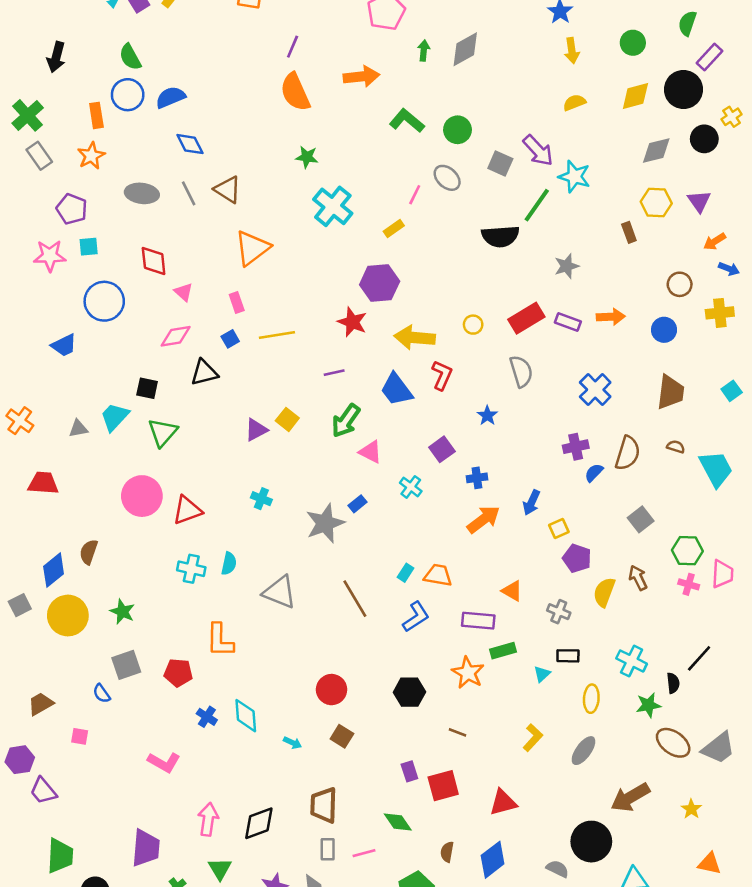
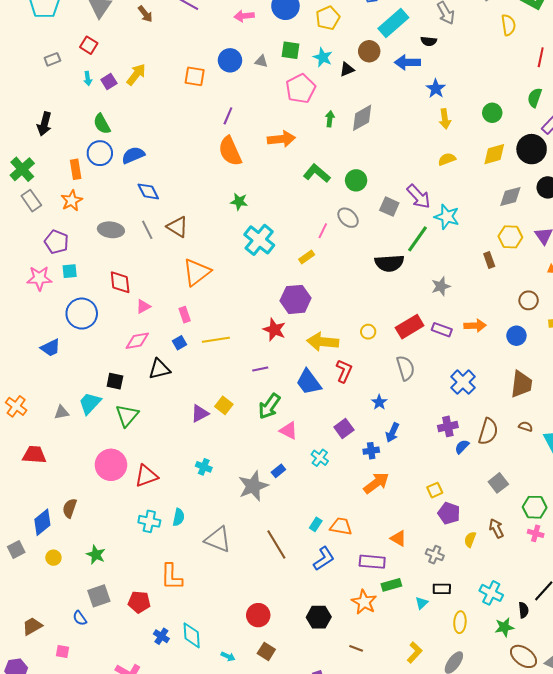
pink triangle: (183, 292) -> (143, 306), turned 49
blue arrow: (532, 503) -> (392, 433), moved
yellow semicircle: (604, 592) -> (470, 539), size x0.7
yellow circle: (68, 616) -> (53, 558), size x0.5

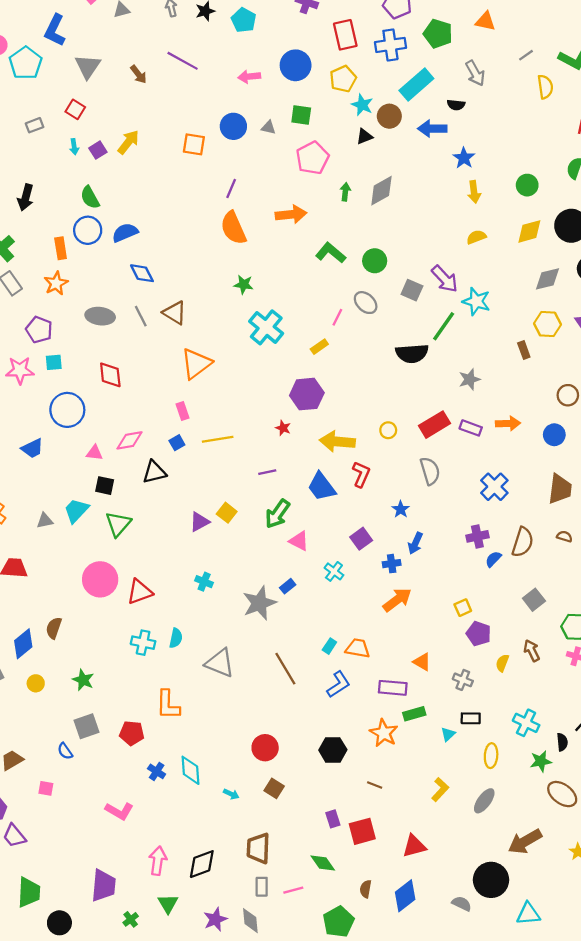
cyan star: (323, 57) -> (362, 105), moved
pink triangle: (143, 306) -> (94, 453), moved, turned 35
red star: (274, 330) -> (283, 428), size x0.6

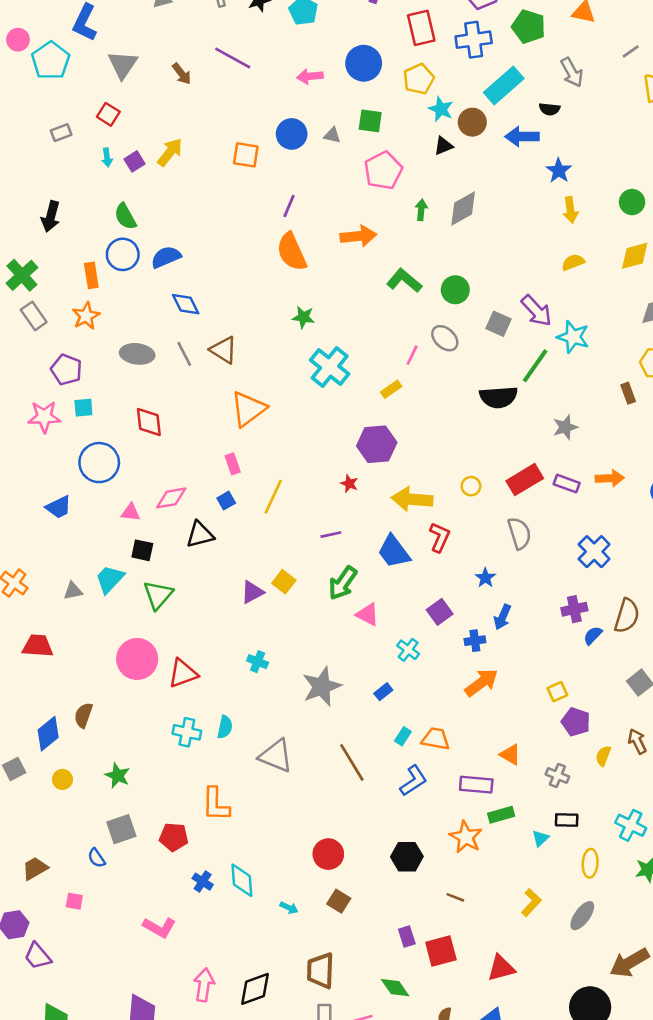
yellow line: (218, 439) -> (273, 497), turned -56
blue rectangle: (288, 586) -> (383, 692), moved

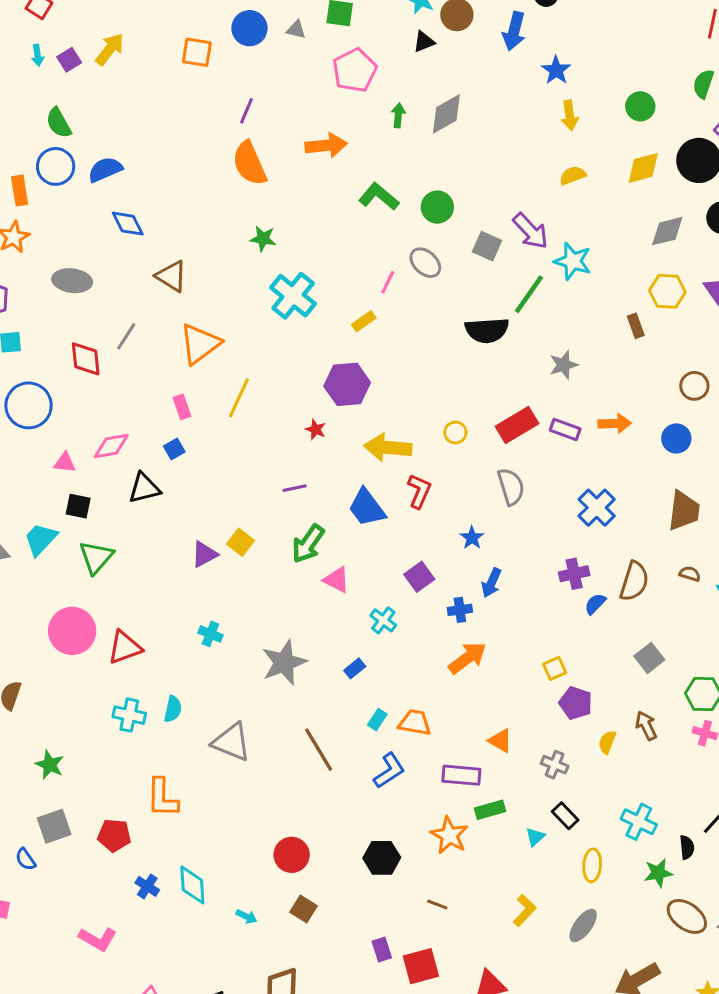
blue arrow: (522, 137) -> (514, 31), turned -76
gray line: (184, 354) -> (126, 336), moved, turned 60
yellow line: (273, 497) -> (239, 398), moved
black rectangle: (567, 820) -> (565, 816), turned 45

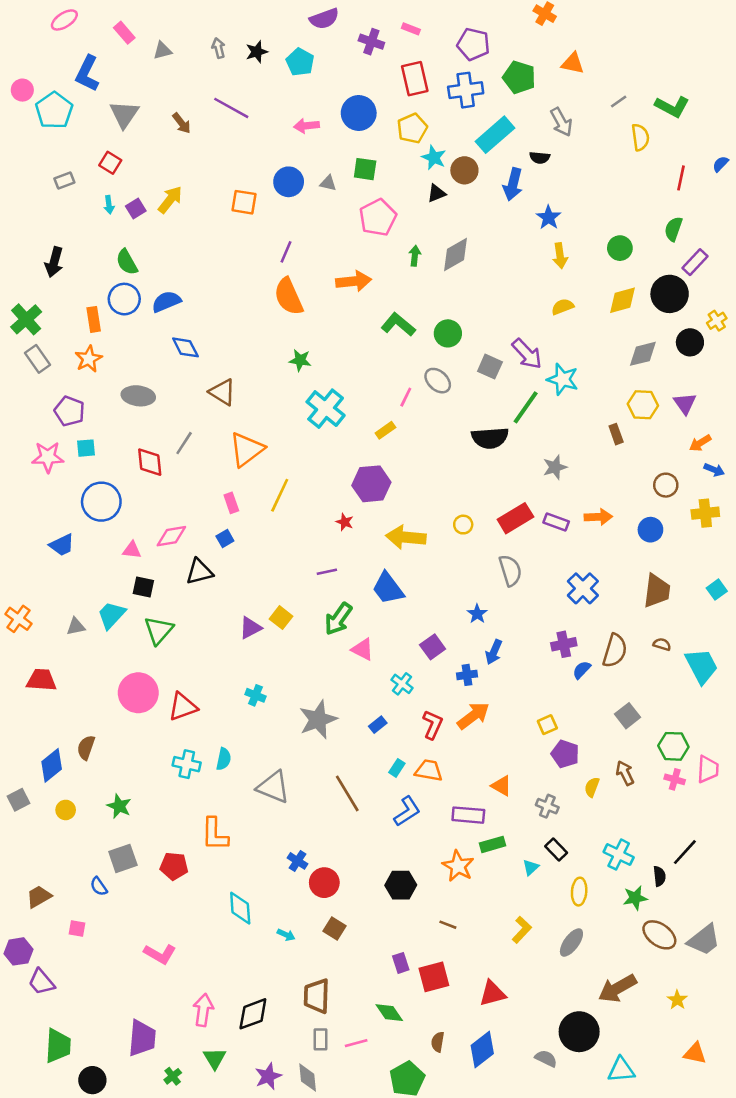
red L-shape: (419, 491) -> (433, 725), moved
blue cross: (147, 886) -> (298, 861), moved

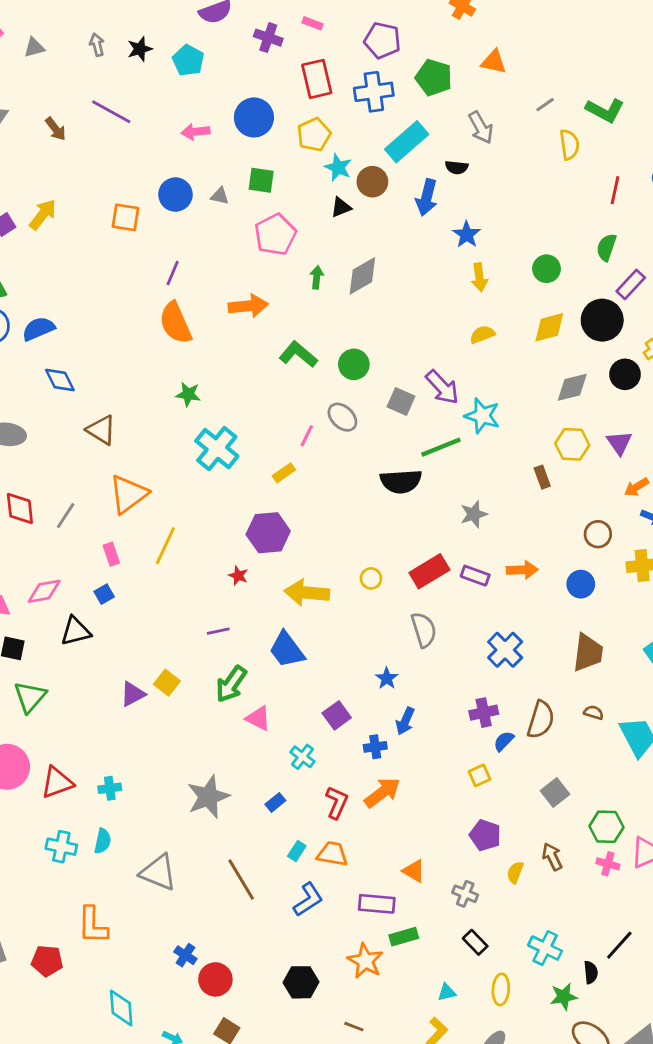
green line: (526, 407) -> (441, 447), turned 33
gray line: (184, 443) -> (66, 516), moved
cyan cross: (255, 695) -> (110, 788), moved, turned -30
yellow square: (547, 725) -> (479, 775), moved
cyan triangle: (531, 867) -> (447, 992), moved, turned 30

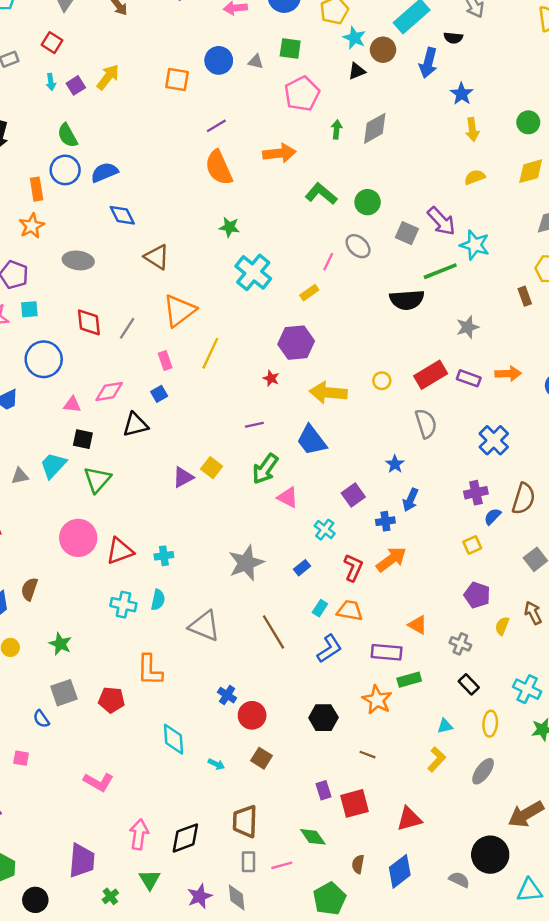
purple line: (173, 273) -> (216, 126), turned 36

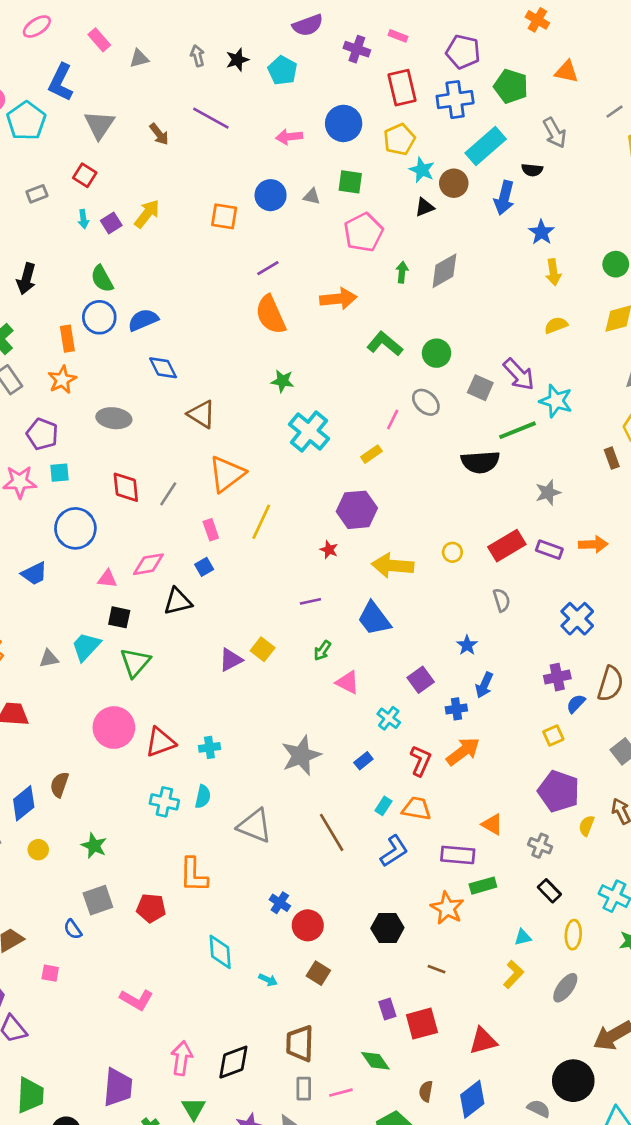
gray semicircle: (426, 424) -> (502, 600), size x0.7
green arrow: (265, 469) -> (322, 651), size x0.6
purple pentagon: (477, 595) -> (559, 791), size x1.4

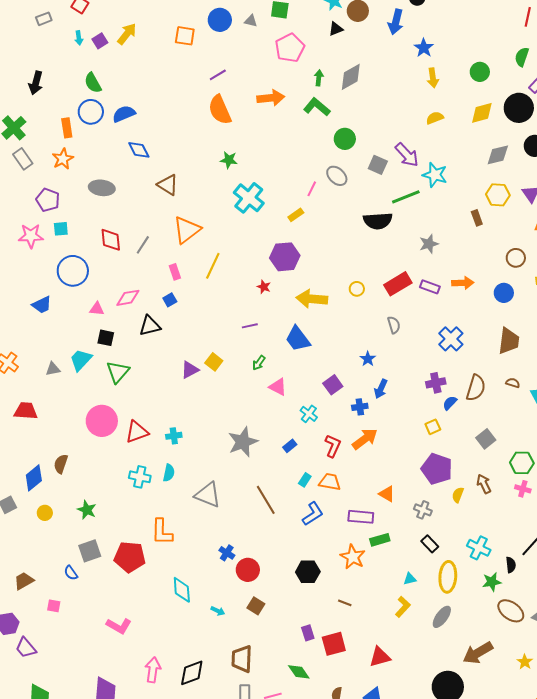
green L-shape: (385, 344) -> (317, 107), moved
red pentagon: (151, 908) -> (130, 557), size x1.4
yellow ellipse: (573, 935) -> (448, 577), size x1.4

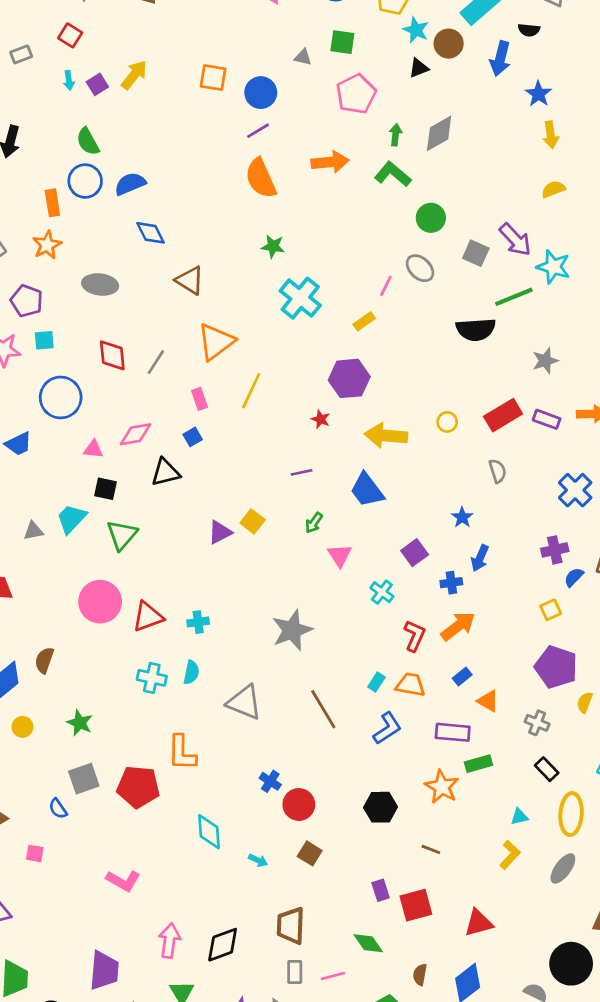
blue circle: (220, 20) -> (261, 93), moved
pink triangle: (278, 387) -> (340, 555), turned 30
blue rectangle: (290, 446) -> (462, 677), moved

